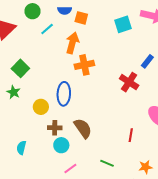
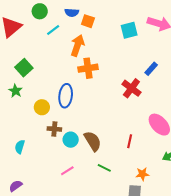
brown semicircle: (83, 128) -> (93, 141), moved
cyan circle: (61, 145) -> (71, 140), moved

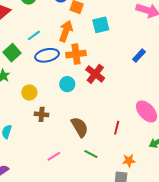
cyan line: (53, 30) -> (34, 35), moved
cyan square: (129, 30) -> (101, 25), moved
red cross: (131, 88) -> (95, 74), moved
blue ellipse: (66, 96) -> (47, 55), moved, turned 70
cyan circle: (71, 140) -> (67, 84), moved

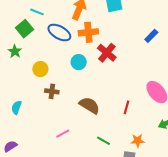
cyan line: (34, 35) -> (37, 12), moved, turned 56
blue ellipse: (47, 55) -> (59, 33), turned 40
brown semicircle: (80, 127) -> (89, 105), turned -30
green line: (91, 154) -> (104, 141), moved

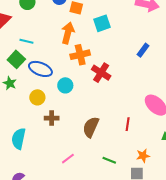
blue ellipse: (59, 33) -> (40, 69), moved
cyan circle: (79, 62) -> (65, 85), moved
brown semicircle: (89, 105) -> (91, 127), turned -90
cyan semicircle: (16, 107) -> (19, 139), size x1.5

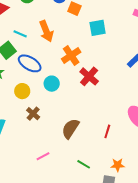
orange arrow: (68, 33) -> (46, 31), moved, turned 135
orange cross: (80, 55) -> (71, 55), turned -30
brown cross: (52, 118) -> (33, 114), turned 32

